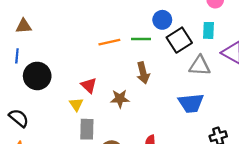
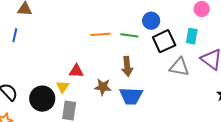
black circle: (37, 76) -> (42, 99), moved
red triangle: (89, 85) -> (76, 71), turned -49
blue trapezoid: (191, 103) -> (131, 96), moved

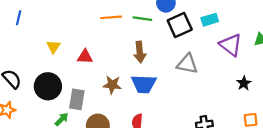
cyan rectangle: (192, 36) -> (210, 20), turned 63
gray triangle: (179, 67) -> (187, 64), moved
yellow triangle: (63, 87) -> (53, 47), moved
brown star: (103, 87) -> (112, 85), moved

